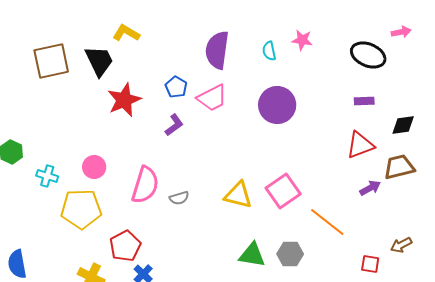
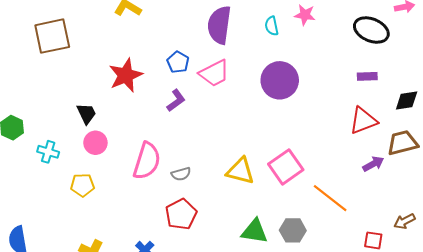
black trapezoid: (99, 61) -> (86, 114), moved, size x0.7
yellow pentagon: (81, 209) -> (82, 185), size x0.6
red pentagon: (125, 246) -> (181, 214), moved

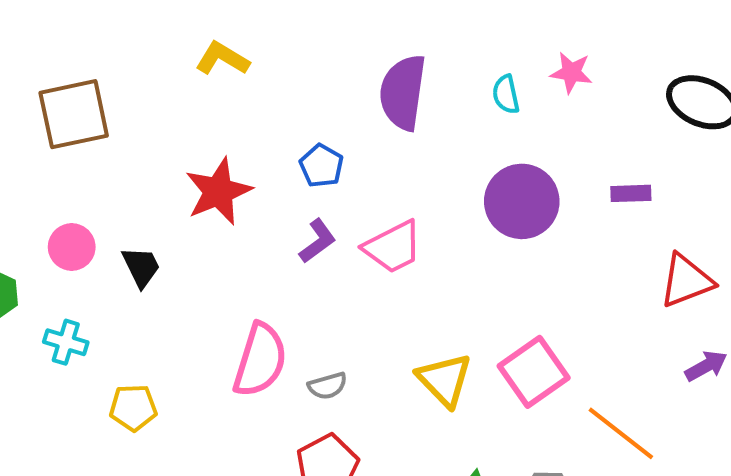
pink trapezoid: (214, 73) -> (393, 247), moved
purple rectangle: (367, 76) -> (631, 193), moved
pink circle: (95, 143) -> (72, 247), moved
yellow triangle: (240, 171) -> (444, 380), turned 32

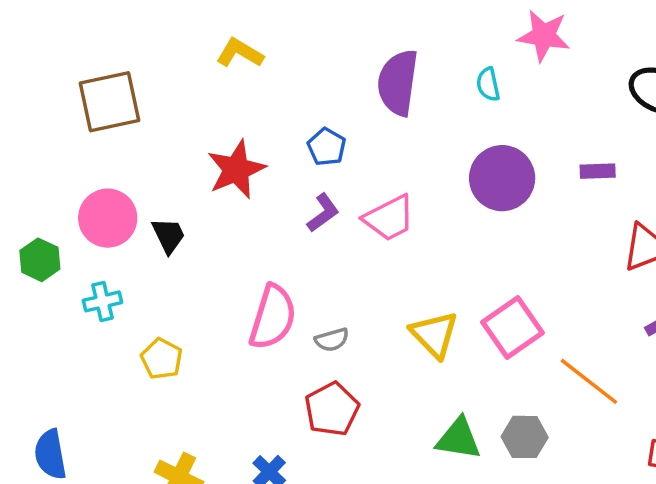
pink star: (571, 73) -> (544, 36), moved, size x1.4
pink circle: (72, 247) -> (108, 218), size x1.4
cyan cross: (66, 342) -> (102, 301), turned -30
yellow pentagon: (133, 408) -> (162, 359), turned 30

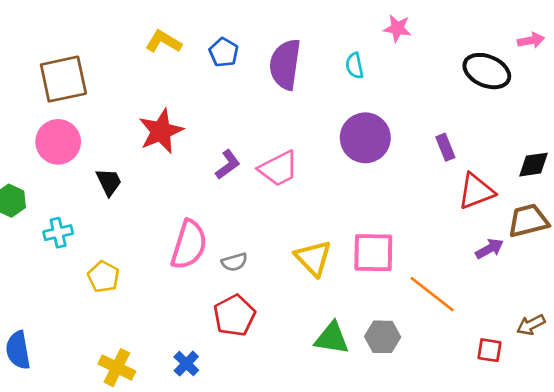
pink star: (544, 36) -> (397, 28), size x0.7
blue pentagon: (327, 147) -> (224, 52), moved
purple rectangle: (598, 171) -> (445, 147), moved, turned 70
pink circle: (108, 218) -> (58, 142), moved
pink square: (513, 328) -> (373, 253), turned 36

